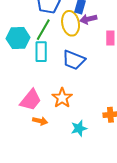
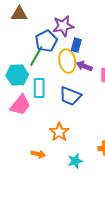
purple arrow: (88, 19) -> (84, 66), moved, turned 35
green line: (43, 30) -> (36, 56), moved
pink trapezoid: (31, 100) -> (20, 105), moved

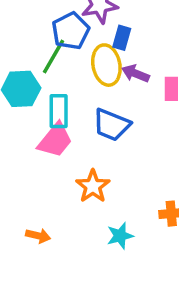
pink trapezoid: (20, 105) -> (55, 140), moved
orange arrow: (38, 154) -> (38, 236), moved

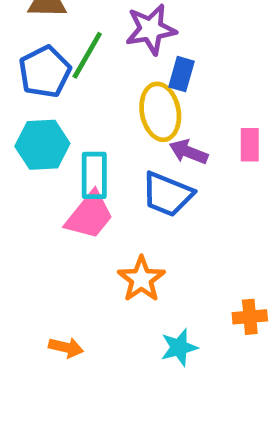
blue pentagon: (71, 31) -> (45, 72), moved
green line: (54, 56) -> (87, 55), moved
purple arrow: (135, 74) -> (189, 152), moved

